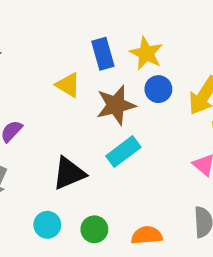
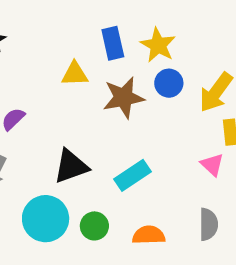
yellow triangle: (68, 85) -> (75, 74), turned -36
cyan rectangle: (123, 152) -> (132, 175), moved
cyan circle: (47, 225) -> (46, 219), size x1.6

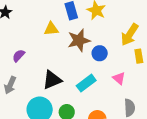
blue circle: (169, 83) -> (100, 53), moved
pink triangle: (212, 165) -> (119, 78), moved

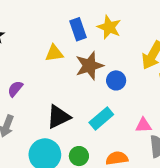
pink triangle: (119, 78) -> (143, 125), moved, turned -40

